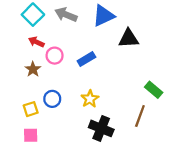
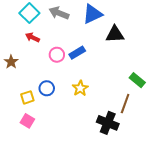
pink circle: (55, 56) -> (57, 55), moved
brown star: (33, 69) -> (11, 62), moved
black cross: (101, 128) -> (108, 123), moved
pink square: (31, 135) -> (27, 121), turned 32

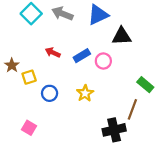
red arrow: (32, 37) -> (53, 52), moved
pink circle: (57, 55) -> (103, 61), moved
yellow square: (27, 97) -> (29, 77), moved
black cross: (108, 123) -> (114, 130), turned -35

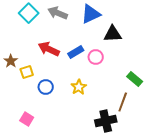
red arrow: (53, 52) -> (49, 49), size x1.5

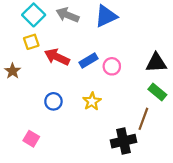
black triangle: (113, 34) -> (156, 63), moved
yellow square: (27, 72) -> (31, 42), moved

